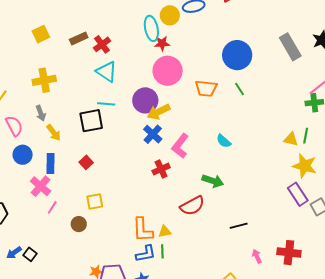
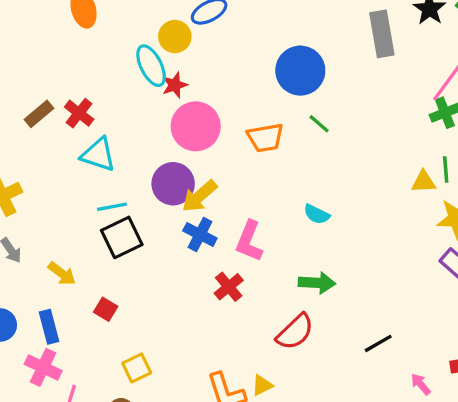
gray rectangle: (290, 47) -> (382, 34), turned 36
black square: (91, 121) -> (122, 237), moved
yellow arrow: (54, 133) -> (62, 274), moved

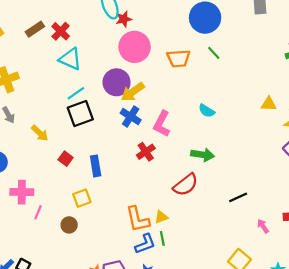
yellow triangle: (424, 182) -> (269, 104), moved
cyan line: (112, 207) -> (76, 93), turned -30
blue rectangle: (49, 327) -> (96, 166), moved
pink cross: (43, 367) -> (22, 192), turned -30

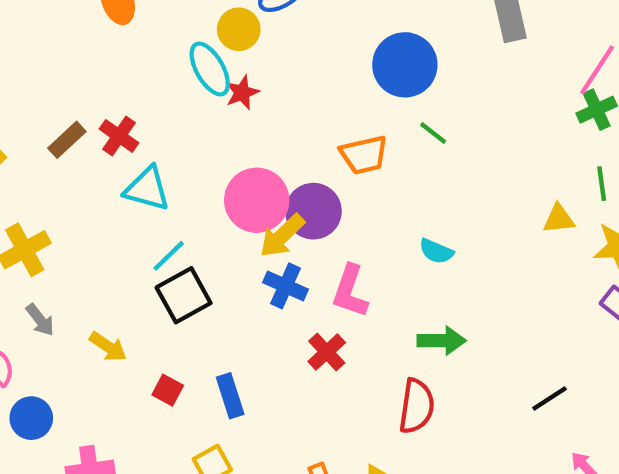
pink circle: (135, 47) -> (257, 200), moved
purple circle: (117, 82) -> (313, 211), moved
red semicircle: (186, 185) -> (417, 406), turned -35
black line: (238, 197) -> (549, 399), moved

